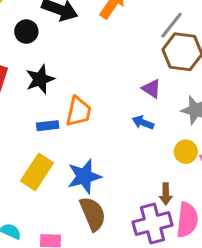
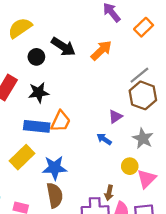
purple triangle: (151, 89) -> (115, 117), turned 40
blue rectangle: (48, 126) -> (37, 126), size x1.6

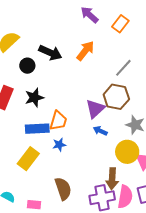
brown hexagon: (143, 95) -> (116, 97), moved
purple triangle: (115, 117) -> (95, 109), moved, size x1.5
yellow circle: (130, 166) -> (127, 152), size x1.5
blue star: (55, 168) -> (59, 145), moved, size x0.6
brown arrow: (109, 193) -> (112, 179), size x1.5

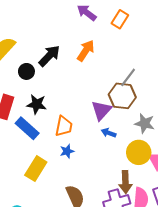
black arrow: (50, 53) -> (49, 56), turned -65
gray line: (123, 68) -> (128, 77), moved
black star: (34, 98) -> (37, 104), turned 30
blue rectangle: (37, 129) -> (27, 128), moved, turned 50

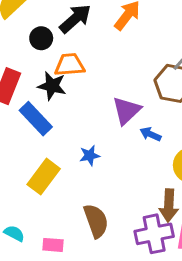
purple triangle: (101, 110) -> (126, 111), moved
orange trapezoid: (64, 126) -> (70, 65), moved, turned -110

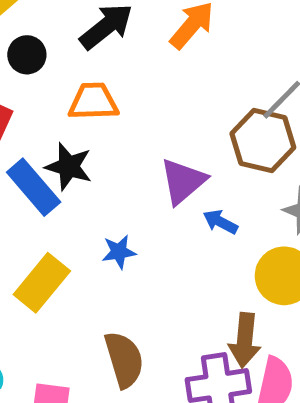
black circle: (41, 38) -> (27, 55), moved
black star: (52, 86) -> (69, 167), moved

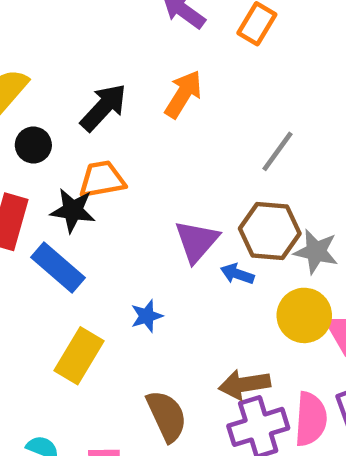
brown hexagon: (263, 140) -> (270, 231), moved
black star: (69, 167) -> (73, 210), moved
brown arrow: (245, 340) -> (244, 384), moved, turned 84

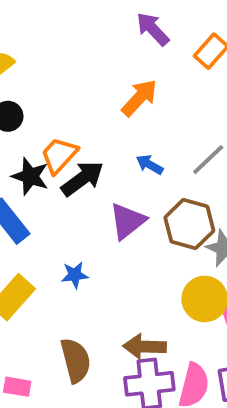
black arrow: (104, 107) -> (82, 179), moved
orange trapezoid: (102, 179) -> (59, 155), turned -48
blue arrow: (237, 274) -> (150, 165), moved

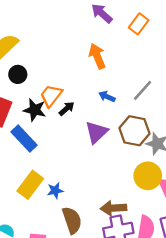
orange arrow: (139, 98) -> (97, 56), turned -60
black arrow: (82, 179) -> (67, 109), size x0.6
blue star: (75, 275) -> (55, 191), moved

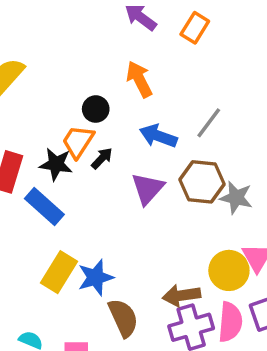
black circle: (18, 74) -> (96, 109), moved
blue arrow: (107, 96) -> (158, 136), size x1.5
yellow circle: (148, 176) -> (229, 270), moved
blue star: (55, 191) -> (96, 277), size x1.5

